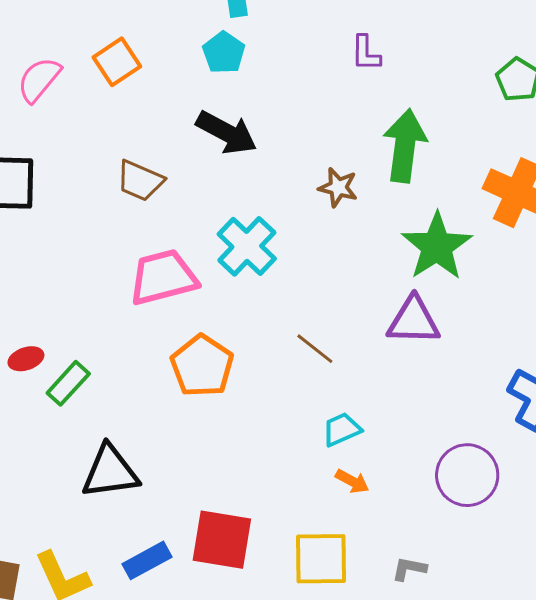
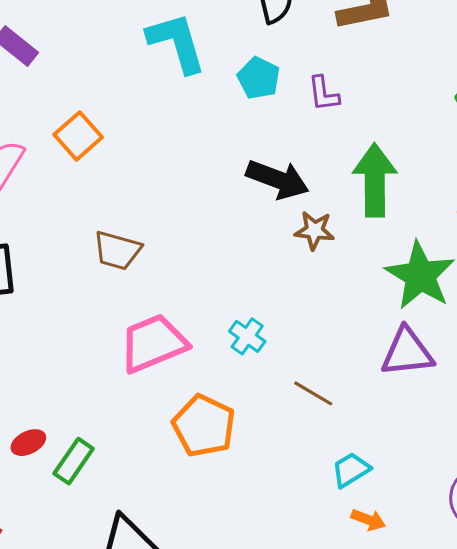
cyan pentagon: (224, 53) -> (259, 78), moved
black arrow: (227, 133) -> (278, 179), moved
cyan cross: (247, 246) -> (247, 336), moved, size x0.6

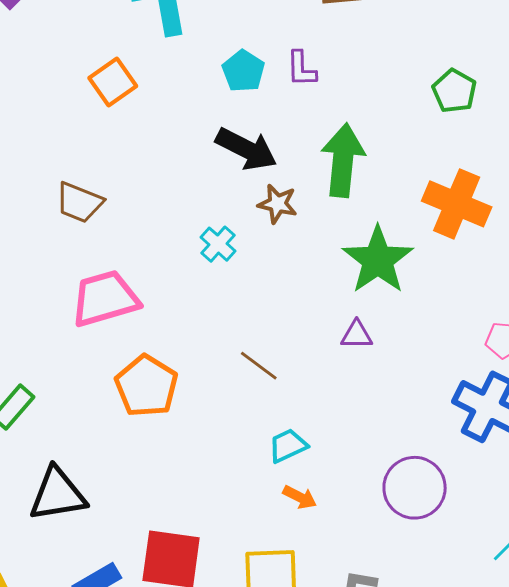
cyan pentagon: (259, 78) -> (243, 71), moved
orange square: (78, 136) -> (113, 82), moved
cyan cross: (247, 336) -> (218, 244), moved
purple triangle: (407, 352) -> (357, 335), size x0.6

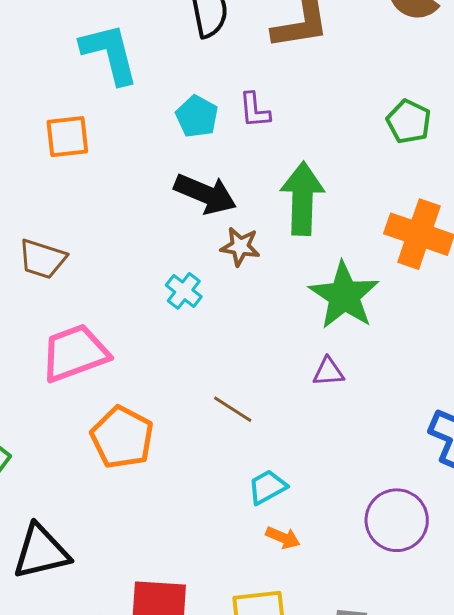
orange square: (113, 82) -> (67, 137), turned 33

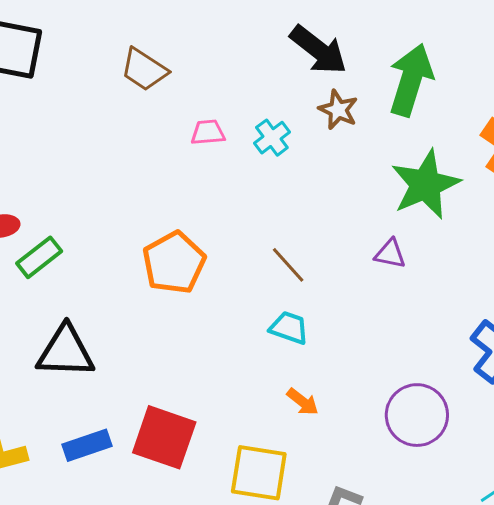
pink trapezoid: (75, 353) -> (208, 132), moved, size x0.5
cyan trapezoid: (267, 487) -> (289, 328), moved, turned 33

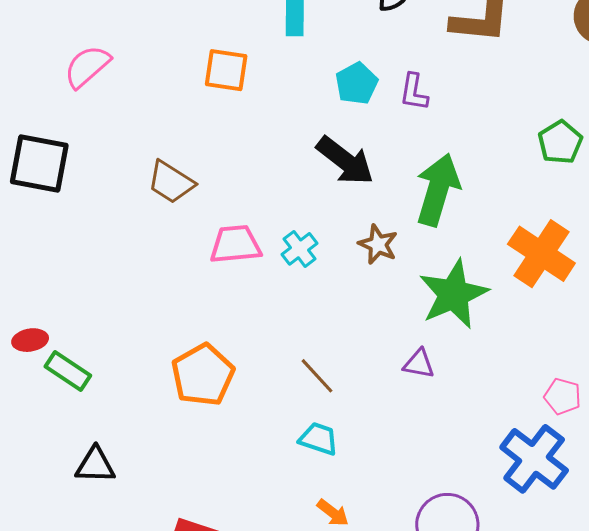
brown star: (338, 110) -> (378, 244), moved
pink trapezoid: (208, 132) -> (235, 244), size x1.5
green rectangle: (39, 257) -> (68, 371), turned 72
black triangle: (66, 352) -> (95, 465), size x0.7

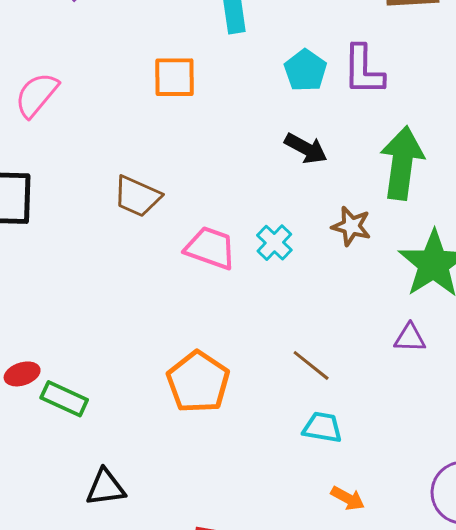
purple L-shape: (414, 92) -> (363, 70), size x1.4
black arrow: (345, 161) -> (306, 148), size x0.7
pink trapezoid: (235, 244) -> (210, 248), turned 34

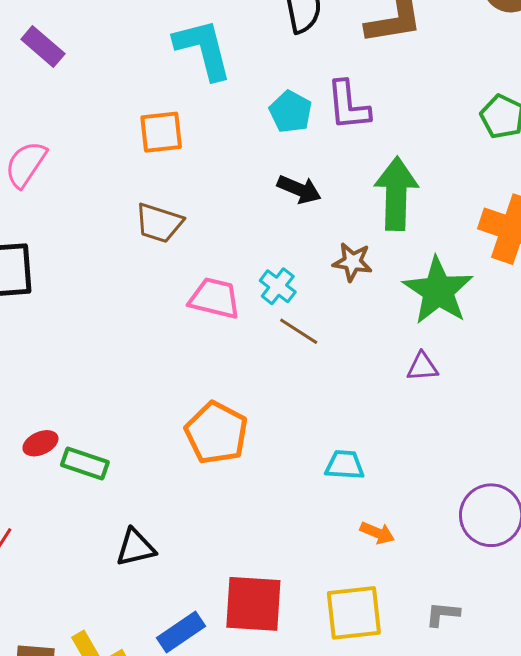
brown trapezoid: (137, 196) -> (159, 223), moved
brown line: (311, 365) -> (299, 331), moved

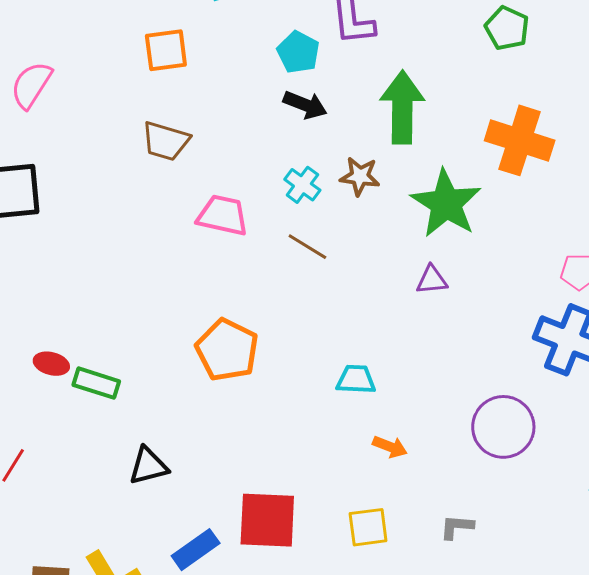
cyan pentagon: (291, 112) -> (298, 52), moved
cyan cross: (278, 286) -> (302, 185), moved
red ellipse: (40, 443) -> (51, 364), turned 40
yellow square: (354, 613) -> (368, 527), size x0.7

